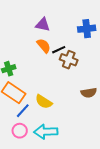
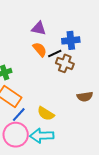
blue cross: (87, 29) -> (71, 40), moved
yellow semicircle: (44, 102) -> (46, 114), moved
pink circle: (20, 131) -> (16, 135), size x1.6

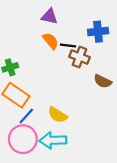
blue cross: (71, 40) -> (98, 32), moved
black line: (55, 53) -> (68, 45), turned 32
brown semicircle: (85, 97) -> (103, 81), moved, turned 35

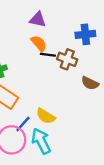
black line: (68, 45) -> (48, 55), moved
blue line: (26, 116) -> (23, 124), moved
cyan arrow: (53, 140) -> (41, 141), turned 65

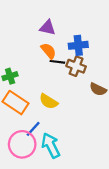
blue cross: (85, 34) -> (78, 45), moved
yellow semicircle: (46, 116) -> (49, 101), moved

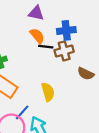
brown cross: (76, 66) -> (64, 51), turned -36
yellow semicircle: (49, 101) -> (48, 92), moved, turned -138

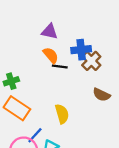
brown cross: (64, 51) -> (91, 61), moved, turned -30

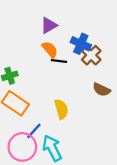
purple triangle: (50, 32) -> (49, 25), turned -42
blue cross: (81, 50) -> (81, 44), turned 30

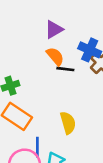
blue line: (34, 131) -> (37, 147), turned -42

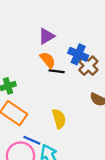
blue line: (37, 147) -> (32, 140), turned -66

